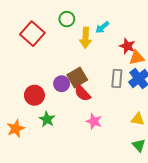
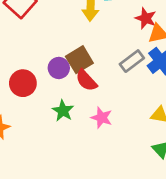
gray rectangle: (117, 79) -> (132, 61), turned 48
green star: (47, 119) -> (63, 111), moved

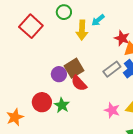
red circle: (23, 83) -> (42, 102), moved
pink star: (102, 118) -> (112, 110), moved

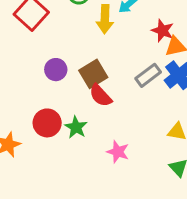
purple circle: (59, 74) -> (56, 70), moved
pink star: (112, 110) -> (118, 152), moved

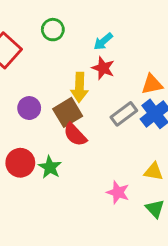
yellow arrow: (105, 19) -> (79, 87), moved
red star: (163, 31) -> (103, 68), moved
pink star: (118, 152) -> (118, 192), moved

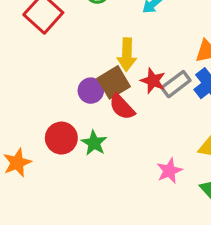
red star: (103, 68) -> (153, 81), moved
purple circle: (29, 108) -> (91, 91), moved
pink star: (118, 192) -> (169, 171), turned 30

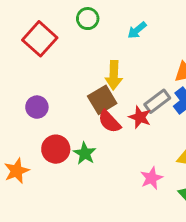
red star: (153, 81) -> (140, 117), moved
purple circle: (91, 91) -> (37, 107), moved

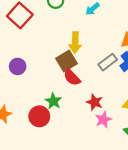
red star: (140, 117) -> (95, 102), moved
red circle: (56, 149) -> (39, 116), moved

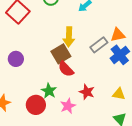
gray rectangle: (108, 62) -> (99, 45), moved
pink star: (103, 120) -> (68, 106), moved

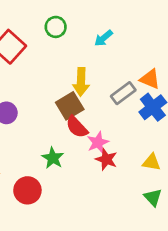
orange triangle: (118, 35) -> (150, 79), turned 35
red circle: (36, 105) -> (27, 190), moved
pink star: (68, 106) -> (98, 142), moved

